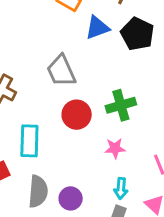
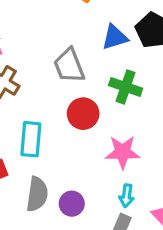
blue triangle: (97, 28) -> (115, 37), moved
green cross: (121, 105) -> (126, 87), moved, turned 32
pink star: (115, 148) -> (123, 152), size x1.5

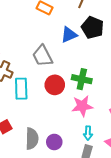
green cross: (126, 87) -> (82, 79), moved
cyan rectangle: (31, 139) -> (21, 89), moved

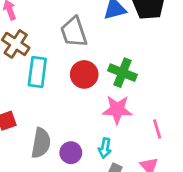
cyan arrow: (88, 133) -> (105, 148), moved

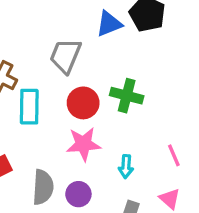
gray trapezoid: (74, 32) -> (65, 56), turned 48
pink star: (117, 110) -> (83, 144), moved
cyan arrow: (105, 148) -> (126, 167), moved

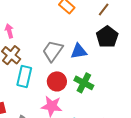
blue triangle: (109, 24) -> (79, 51), moved

